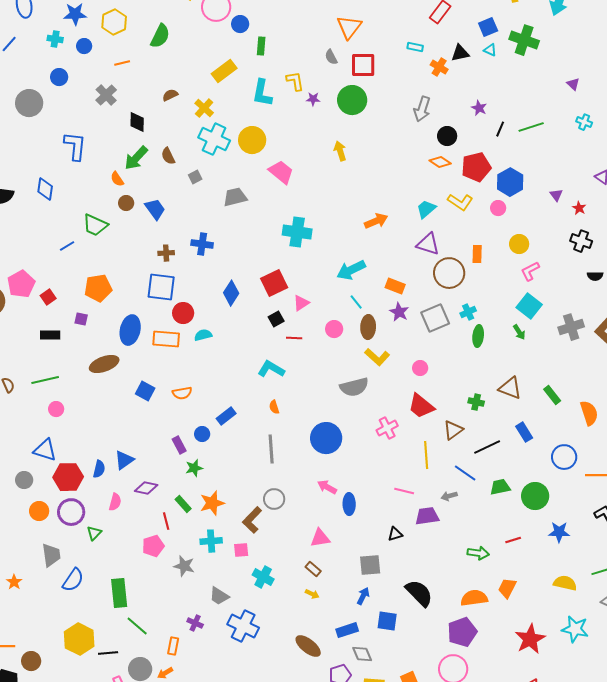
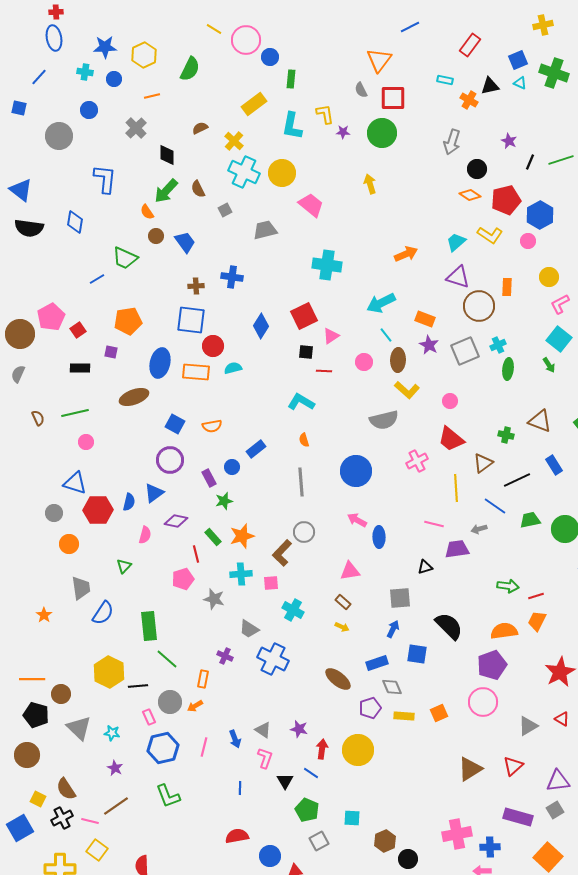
black square: (276, 319) -> (306, 352), turned 35
purple circle: (71, 512) -> (170, 460), moved
red line: (513, 540) -> (536, 596), moved

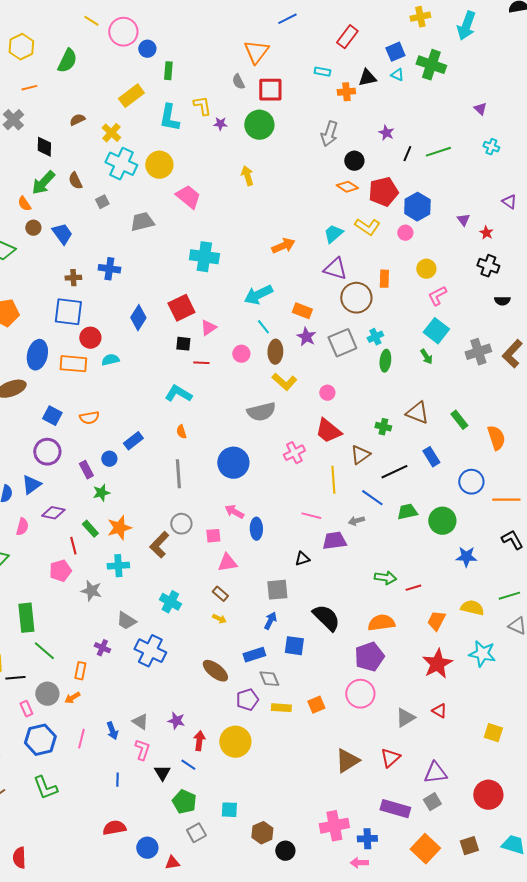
orange cross: (469, 100) -> (346, 92), turned -36
pink square: (271, 583) -> (213, 536), moved
orange trapezoid: (537, 621) -> (436, 621), moved

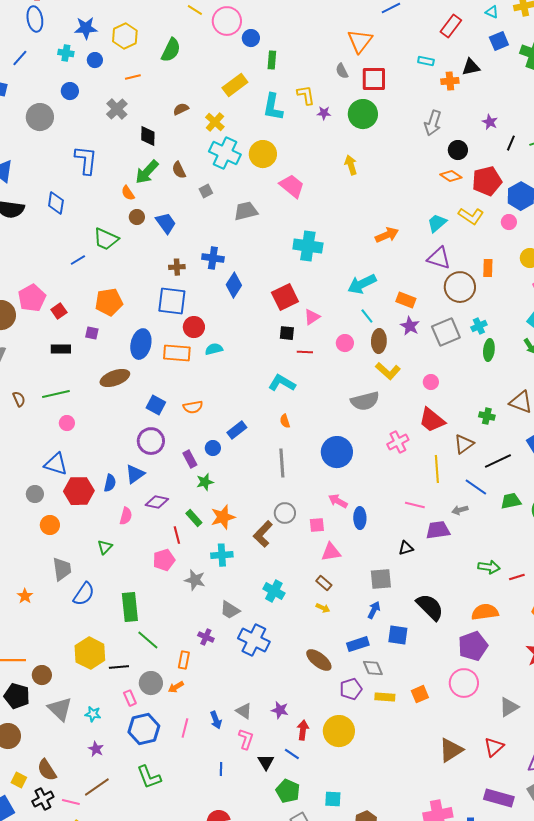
cyan triangle: (397, 75) -> (492, 12), moved
blue diamond: (138, 318) -> (234, 285), moved

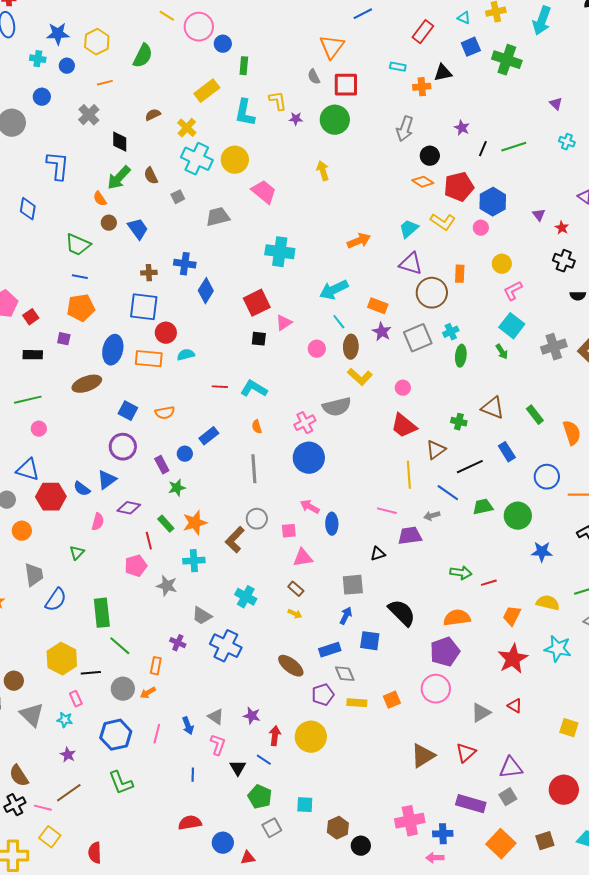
blue line: (78, 260) -> (80, 277), moved, turned 42
red line: (305, 352) -> (220, 387), moved
pink cross: (398, 442) -> (305, 423), moved
blue semicircle: (110, 483) -> (82, 489), turned 114
pink rectangle: (130, 698) -> (76, 699), moved

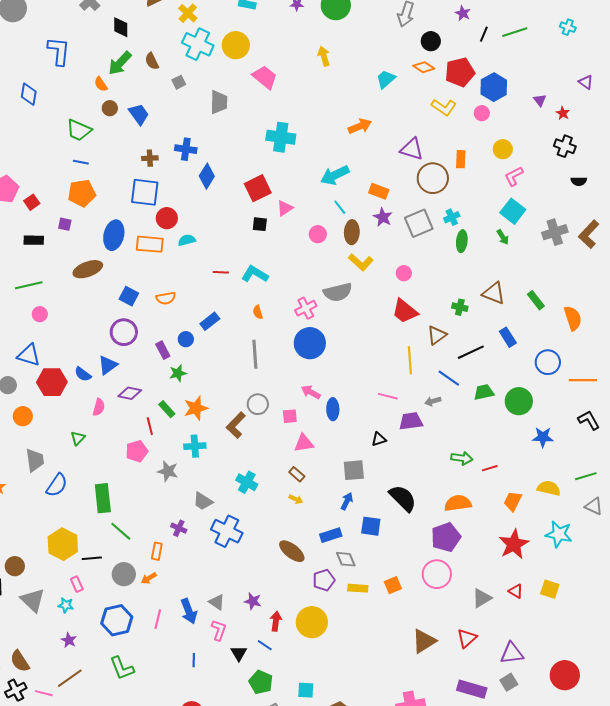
gray trapezoid: (218, 217) -> (219, 102), turned 105
cyan trapezoid: (409, 229) -> (386, 79), moved
blue arrow: (188, 726) -> (189, 611), size x1.4
yellow square: (569, 728) -> (550, 589), moved

